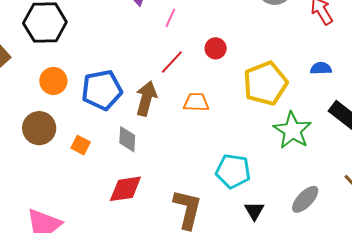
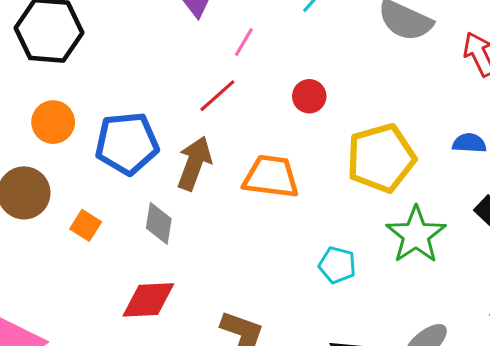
red line: (172, 62) -> (217, 96), moved
orange trapezoid: (196, 102) -> (271, 177), size x1.4
cyan pentagon: (233, 171) -> (337, 265), moved, size x0.7

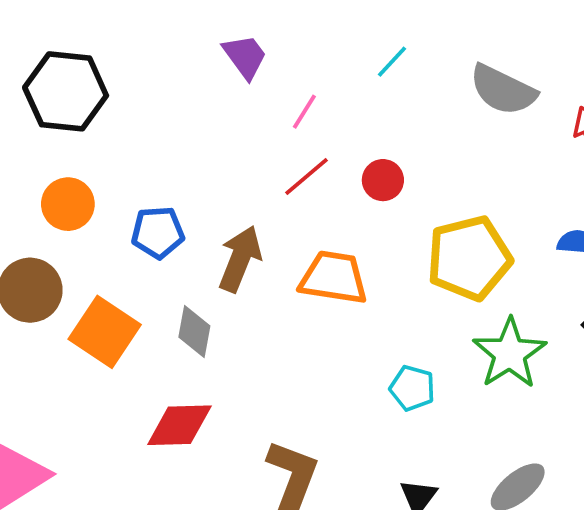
red line: (217, 96) -> (307, 177), moved
blue pentagon: (127, 143) -> (158, 232), size x0.7
orange square: (86, 225) -> (105, 332), size x1.8

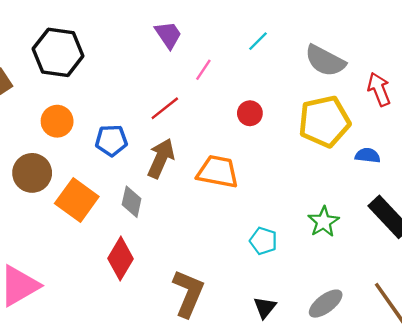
red line: (307, 177) -> (165, 108), moved
yellow pentagon: (469, 258) -> (324, 121), moved
green star: (510, 353) -> (324, 222), size x0.7
red diamond: (179, 425) -> (120, 259), turned -60

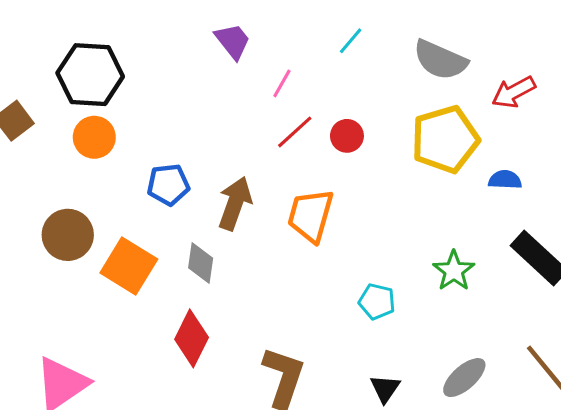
red arrow: (379, 89) -> (514, 92), turned -92
red line: (165, 108) -> (295, 132), moved
orange circle: (57, 121) -> (94, 137), moved
orange trapezoid: (218, 172) -> (310, 216), turned -81

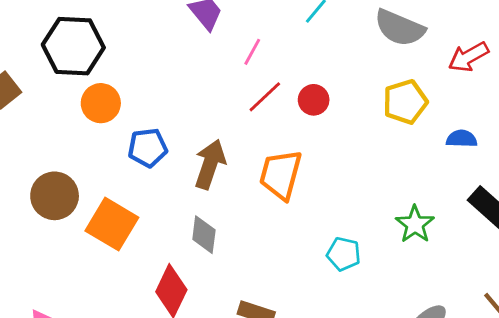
orange circle: (94, 137) -> (101, 103), moved
yellow pentagon: (445, 139) -> (405, 102), size x0.7
gray diamond: (201, 263) -> (204, 235), moved

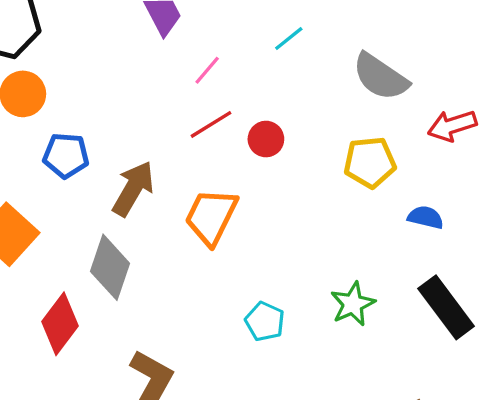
gray diamond: (204, 235) -> (110, 267), size x1.4

